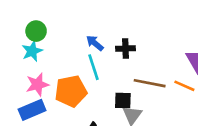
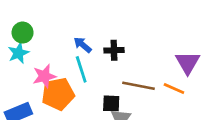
pink star: (37, 85) -> (44, 76), moved

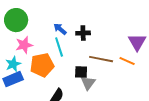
green circle: (23, 33) -> (16, 20), size x1.5
cyan star: (18, 53) -> (13, 64), moved
pink star: (44, 76) -> (24, 45), moved

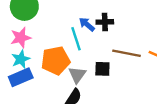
blue arrow: (60, 29) -> (87, 24), moved
pink star: (24, 45) -> (21, 38), moved
gray triangle: (88, 83) -> (77, 75), moved

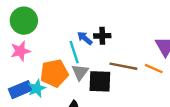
cyan star: (21, 59) -> (37, 88), moved
black square: (102, 69) -> (100, 81), size x1.5
gray triangle: (77, 75) -> (80, 72), moved

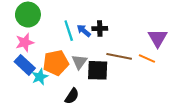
cyan line: (74, 52) -> (69, 31), moved
blue rectangle: (20, 90) -> (25, 65), moved, turned 66

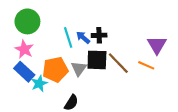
pink star: (25, 42) -> (24, 49), turned -30
brown line: (119, 56) -> (118, 63), turned 35
black square: (98, 70) -> (97, 60), moved

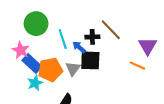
green circle: (27, 21) -> (36, 24), moved
blue arrow: (83, 37) -> (79, 47), moved
brown line: (118, 63) -> (111, 30), moved
blue rectangle: (24, 72) -> (32, 64), moved

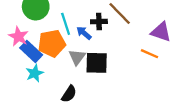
purple triangle: (148, 46) -> (161, 32), turned -42
black square: (90, 60) -> (97, 63), moved
orange pentagon: (50, 70) -> (52, 43), moved

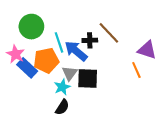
blue arrow: (84, 33) -> (76, 51), size x1.6
orange line: (149, 54) -> (136, 70), turned 42
cyan star: (35, 73) -> (62, 87), moved

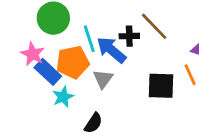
black square: (88, 79) -> (161, 86), moved
cyan star: (62, 87) -> (63, 97), moved

